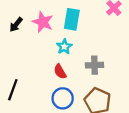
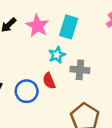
gray cross: (95, 65) -> (80, 70), moved
blue circle: (63, 98) -> (27, 91), moved

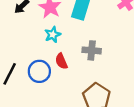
cyan star: (57, 55) -> (53, 35), moved

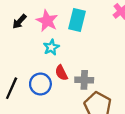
gray cross: (92, 50) -> (84, 80), moved

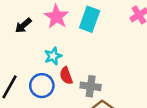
black arrow: (19, 22) -> (23, 26), moved
cyan star: (51, 47) -> (53, 56), moved

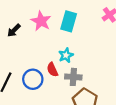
cyan star: (53, 56) -> (66, 55), moved

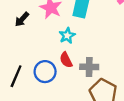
cyan star: (66, 55) -> (67, 36), moved

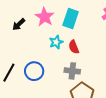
red semicircle: (66, 60) -> (74, 47), moved

